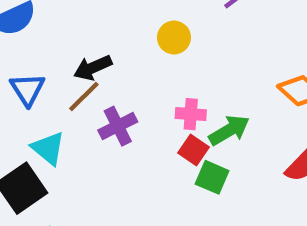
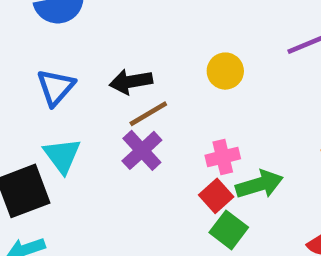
brown line: (84, 97) -> (148, 114), moved
pink cross: (191, 114) -> (223, 157), turned -32
purple cross: (118, 126) -> (142, 150), turned -30

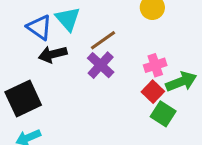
black arrow: (131, 82) -> (53, 54), moved
blue triangle: (56, 87) -> (39, 27), turned -32
cyan triangle: (62, 156) -> (68, 19), moved

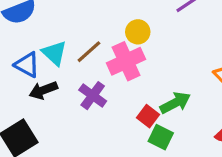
brown line: (103, 40) -> (89, 52), moved
pink cross: (155, 65) -> (126, 61), moved, size x1.6

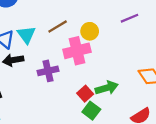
brown line: (89, 52) -> (58, 27), moved
purple cross: (93, 96) -> (48, 71), turned 30

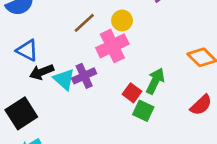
cyan triangle: (26, 35) -> (64, 79), moved
green arrow: (107, 88) -> (155, 81), turned -35

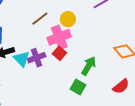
red square: (132, 93) -> (59, 53), moved

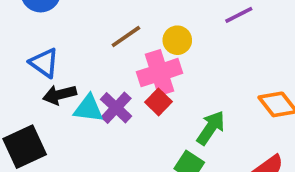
purple cross: (37, 58) -> (116, 108), turned -30
cyan triangle: (22, 59) -> (88, 109), turned -42

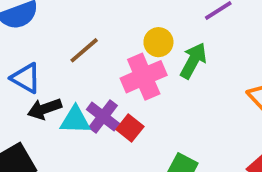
brown line: (126, 36) -> (84, 50), moved
red square: (158, 102) -> (130, 128), moved
green arrow: (211, 128) -> (193, 61), moved

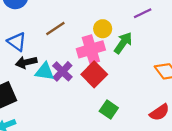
red square: (130, 128) -> (94, 74), moved, size x1.5

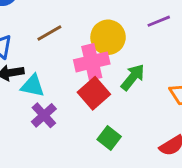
yellow circle: (103, 29) -> (108, 37), size x1.5
green arrow: (123, 43) -> (133, 77), moved
purple cross: (62, 71) -> (44, 115), moved

